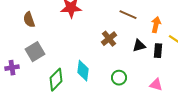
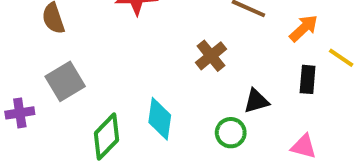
orange arrow: (156, 25) -> (304, 28), turned 35
black triangle: (139, 46) -> (256, 101), moved

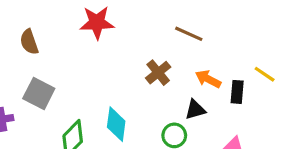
orange arrow: (304, 28) -> (208, 79), moved, turned -110
gray square: (65, 81) -> (39, 94), turned -32

